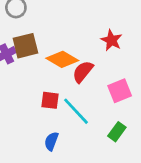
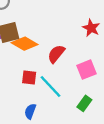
red star: (111, 40) -> (91, 28), moved
orange diamond: (62, 59) -> (25, 44), moved

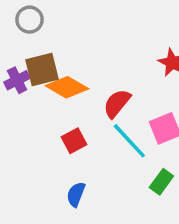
red square: (29, 77) -> (74, 141), turned -35
cyan line: (51, 86) -> (129, 141), moved

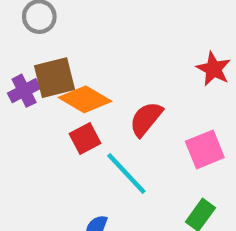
red square: (74, 141) -> (85, 139), moved
cyan line: (129, 141) -> (126, 173), moved

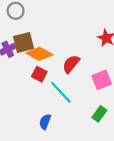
red square: (85, 139) -> (39, 74), turned -35

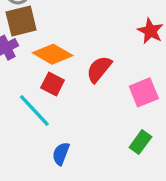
brown square: (24, 43) -> (21, 21), moved
cyan line: (61, 92) -> (34, 111), moved

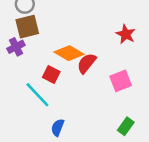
orange diamond: (53, 54) -> (69, 53), moved
green rectangle: (140, 142) -> (126, 126), moved

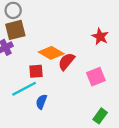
red square: (51, 75) -> (36, 71), turned -32
cyan line: (37, 95) -> (24, 89), turned -75
blue semicircle: (58, 128) -> (41, 102), moved

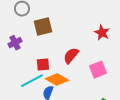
brown square: (15, 30) -> (43, 27), moved
orange diamond: (51, 53) -> (57, 80), moved

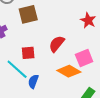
orange diamond: (57, 80) -> (69, 71), moved
cyan line: (32, 81) -> (17, 69), turned 70

